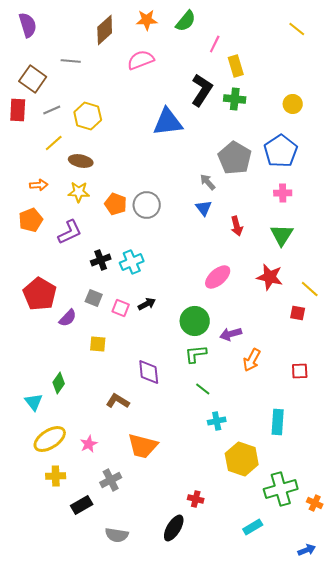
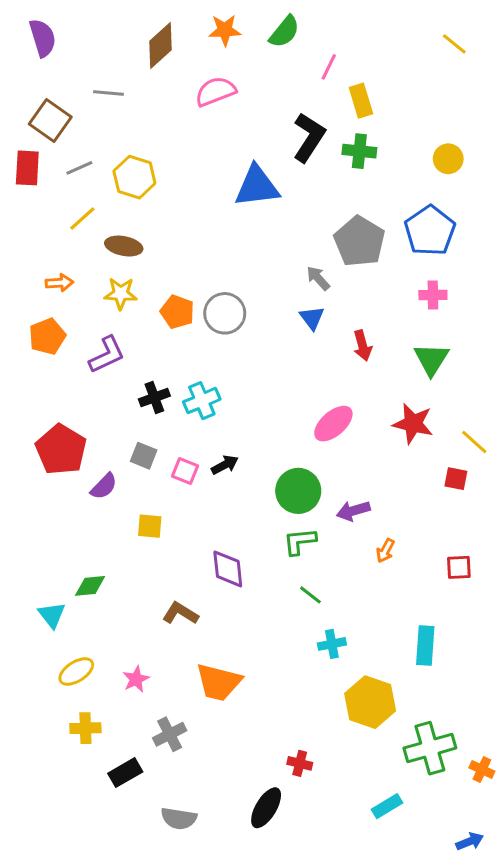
orange arrow: (252, 360) -> (385, 551), size x0.7
green diamond: (59, 383) -> (90, 586), turned 50
yellow ellipse: (50, 439) -> (76, 672), size x0.7

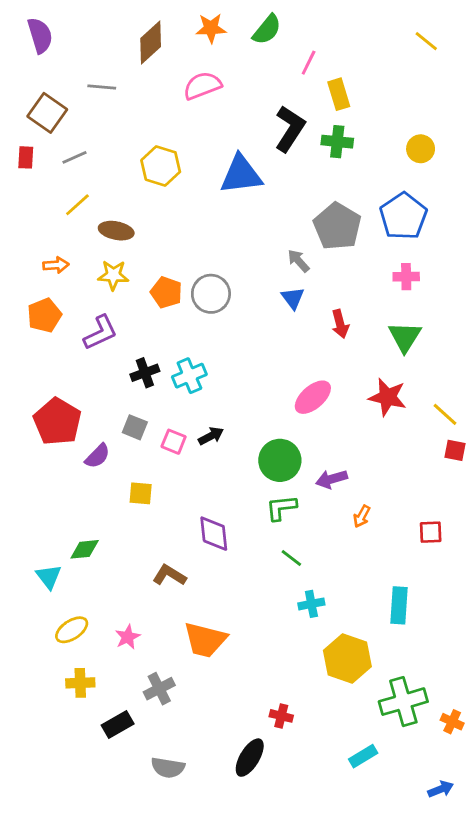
red rectangle: (27, 168) -> (26, 157), size x0.7
yellow hexagon: (134, 177) -> (161, 166), moved
red square: (456, 479) -> (455, 450), moved

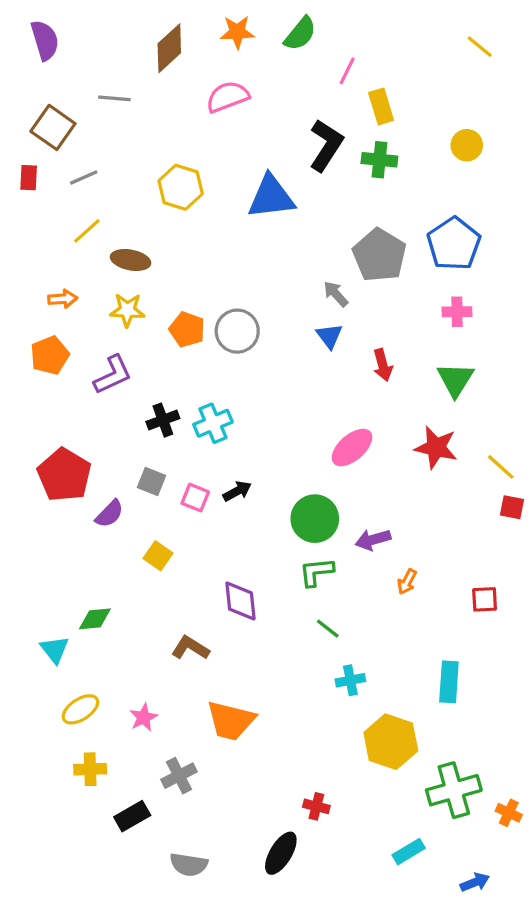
yellow circle: (421, 149) -> (467, 145), moved
yellow square: (141, 493) -> (158, 556), turned 30
blue arrow: (441, 789) -> (475, 882), moved

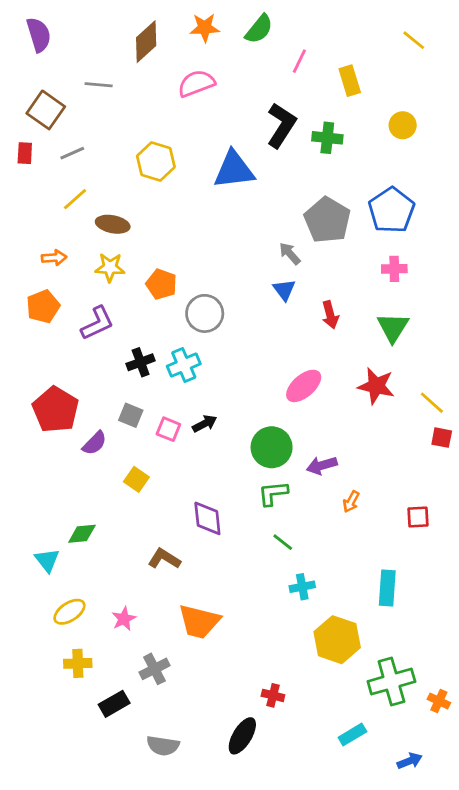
yellow rectangle: (381, 106) -> (350, 81), moved
gray circle: (237, 331) -> (205, 313), moved

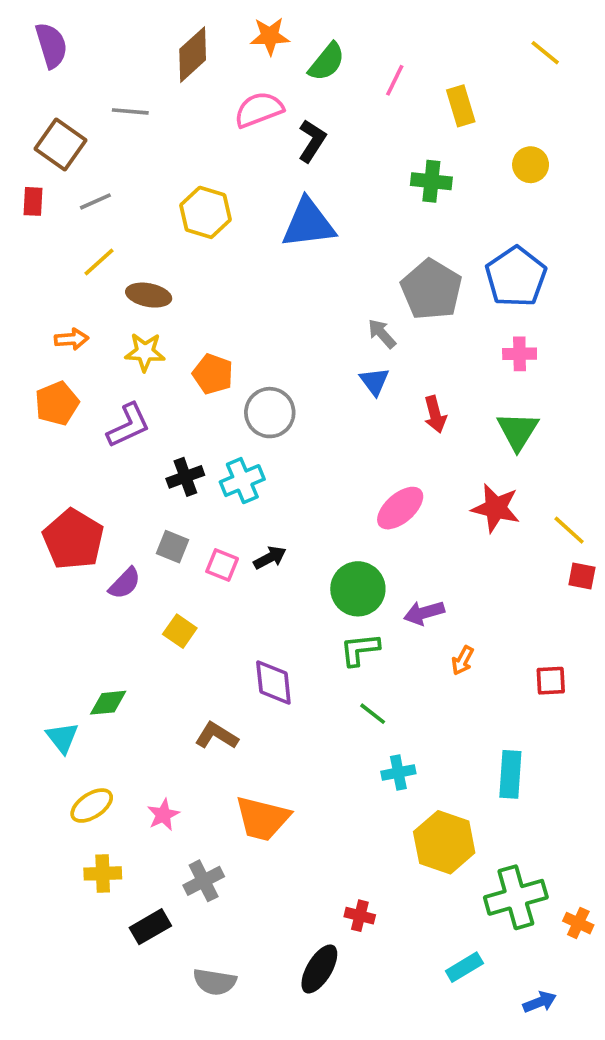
green semicircle: (259, 29) -> (327, 62), moved
black L-shape: (281, 125) -> (312, 141), moved, size x0.7

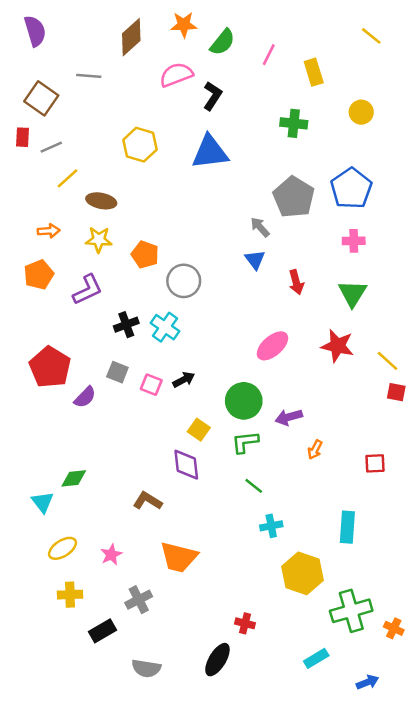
gray line: (95, 201) -> (51, 147), moved
cyan cross: (242, 481) -> (165, 327), turned -32
yellow square: (180, 631) -> (199, 430), moved

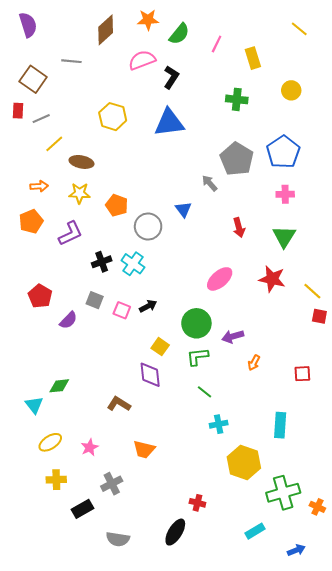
blue triangle: (255, 260) -> (183, 209), moved
red pentagon: (50, 367) -> (40, 296), size x0.7
orange trapezoid: (179, 557) -> (144, 449), size x0.7

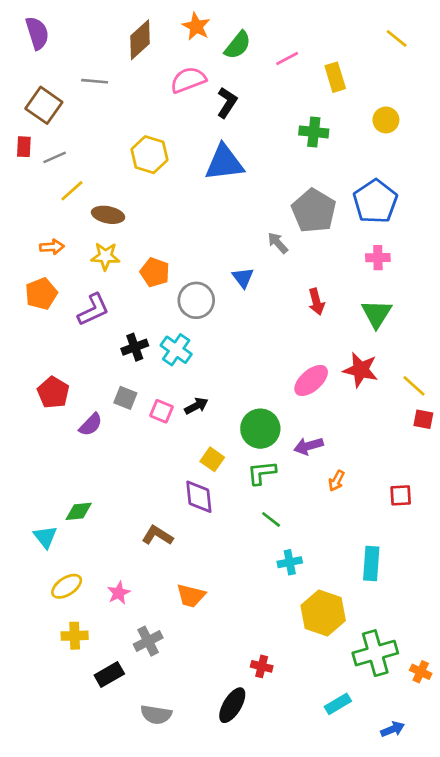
orange star: (148, 20) -> (196, 26), turned 30
pink line: (217, 44) -> (287, 59), turned 36
pink ellipse: (220, 279) -> (311, 381), moved

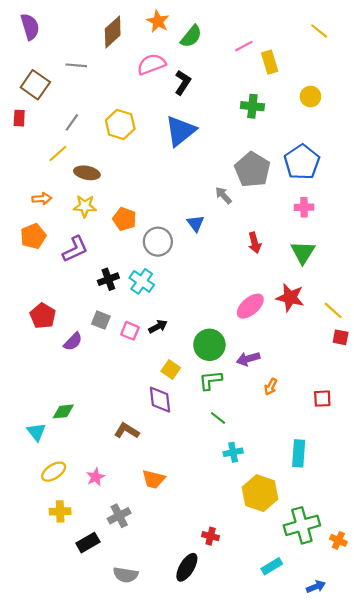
pink line: (287, 59) -> (244, 46), moved
gray line: (55, 157) -> (72, 122), moved, turned -30
blue triangle: (224, 163) -> (180, 131), turned -32

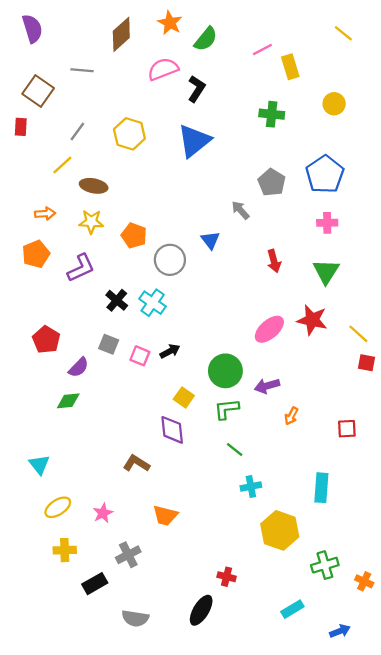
gray pentagon: (252, 170) -> (272, 182), size x0.7
black cross: (108, 279) -> (117, 300), turned -30
green diamond: (63, 411) -> (68, 401), moved
green cross: (302, 525) -> (325, 565), size x0.7

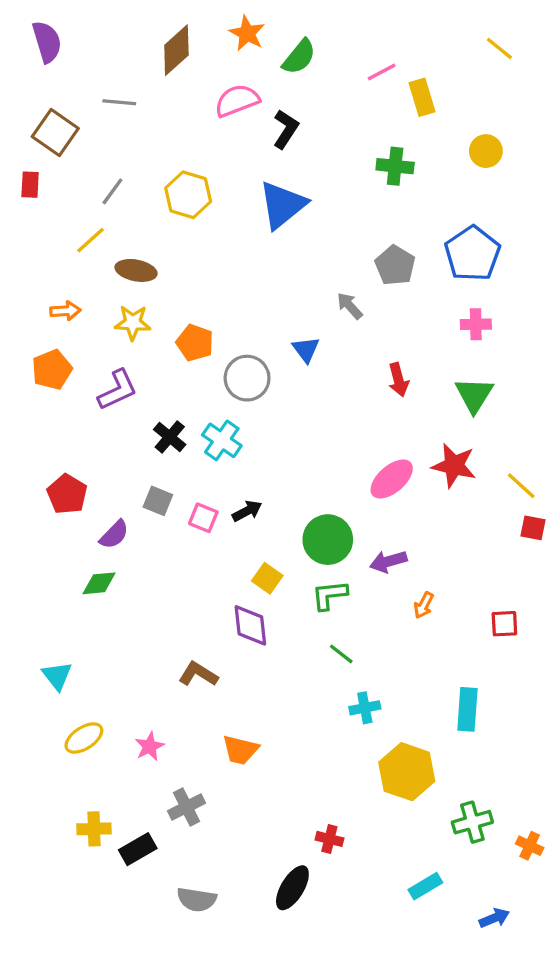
yellow cross: (65, 550) -> (94, 829), moved

